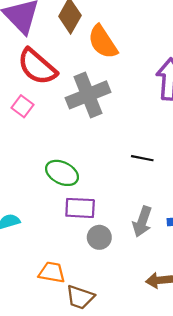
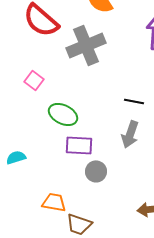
pink square: (22, 106) -> (34, 80), moved
gray arrow: (142, 222) -> (130, 134), moved

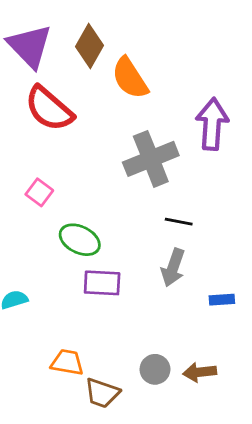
gray cross: (86, 45) -> (151, 159), moved
gray circle: (96, 171) -> (155, 369), moved

